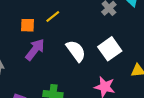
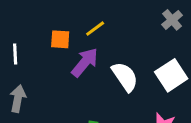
purple arrow: (35, 50) -> (85, 62), moved

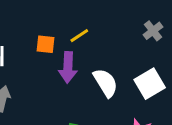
purple arrow: (85, 62) -> (68, 67), turned 140

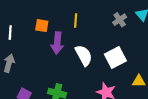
yellow line: (79, 36) -> (76, 21), moved, turned -56

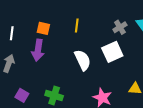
purple arrow: (57, 43) -> (38, 50), moved
white square: (115, 57) -> (112, 52), moved

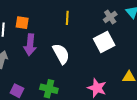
orange square: (43, 28) -> (22, 23), moved
white semicircle: (83, 60) -> (61, 54), moved

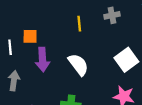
gray cross: (110, 17) -> (112, 15), moved, turned 32
white square: (104, 42) -> (126, 60), moved

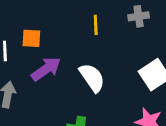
purple arrow: (42, 60) -> (46, 69), turned -125

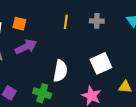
white semicircle: (92, 78) -> (60, 71), moved, turned 35

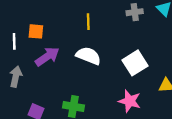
gray cross: (97, 21) -> (135, 12), moved
white semicircle: (60, 71) -> (88, 56), moved, turned -70

